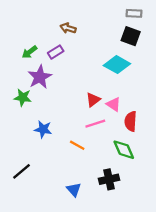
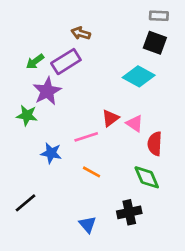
purple rectangle: (56, 52) -> (66, 62), size x1.5
pink line: (95, 124) -> (86, 137), moved

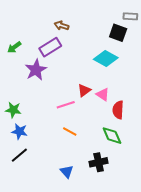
gray rectangle: (159, 16) -> (130, 16), moved
green arrow: (35, 62) -> (14, 47), moved
green star: (27, 115) -> (13, 110), moved
blue star: (51, 153) -> (19, 131), moved

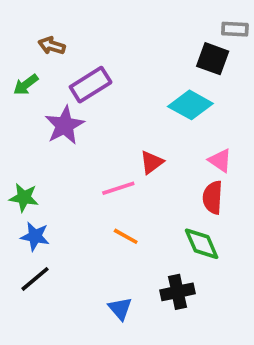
brown arrow: (62, 26) -> (52, 46), moved
pink triangle: (103, 94) -> (220, 160), moved

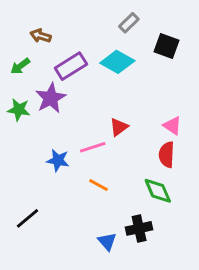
gray rectangle: (235, 29) -> (129, 23), moved, turned -48
cyan diamond: (190, 105) -> (117, 62), moved
green star: (24, 197) -> (19, 110), moved
blue star: (35, 236) -> (58, 160), moved
blue triangle: (120, 309) -> (107, 241), moved

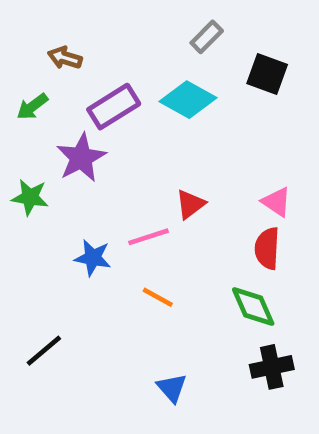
green star: (19, 110) -> (30, 197), moved
black cross: (139, 228) -> (272, 367), moved

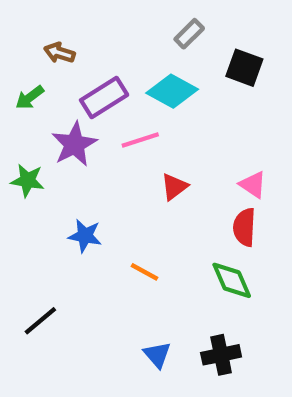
pink line: (149, 237) -> (140, 140), moved
black cross: (272, 367) -> (221, 355), moved

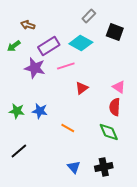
purple star: (74, 144) -> (35, 68), turned -30
green star: (28, 180) -> (17, 111), moved

